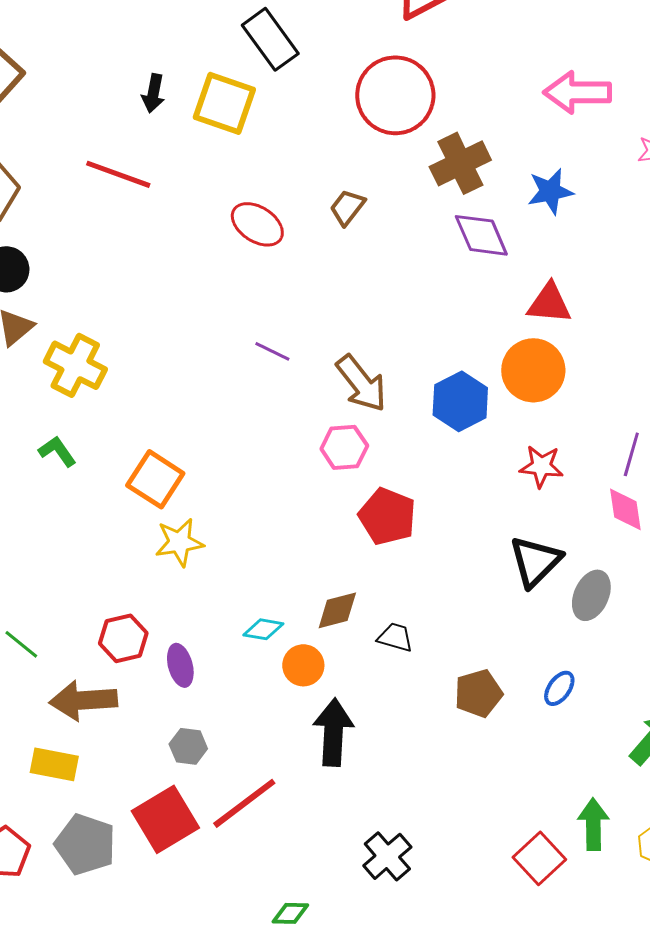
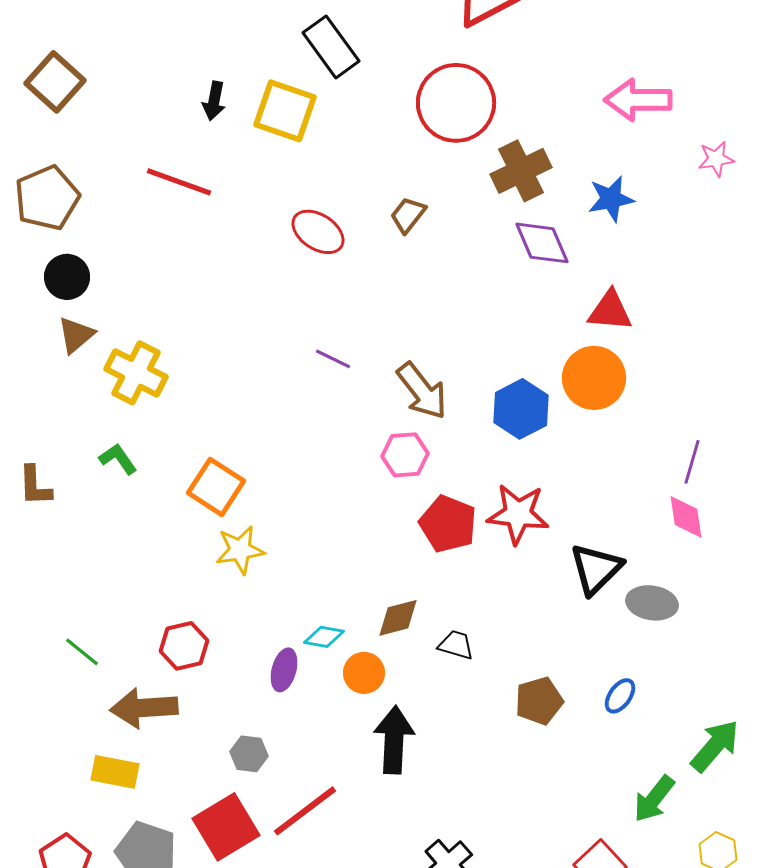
red star: (541, 466) -> (518, 514), moved, size x1.4
gray ellipse: (591, 595) -> (652, 603), turned 75
purple ellipse: (180, 665) -> (284, 670), moved, turned 30
green arrow: (593, 824) -> (654, 799), moved, turned -141

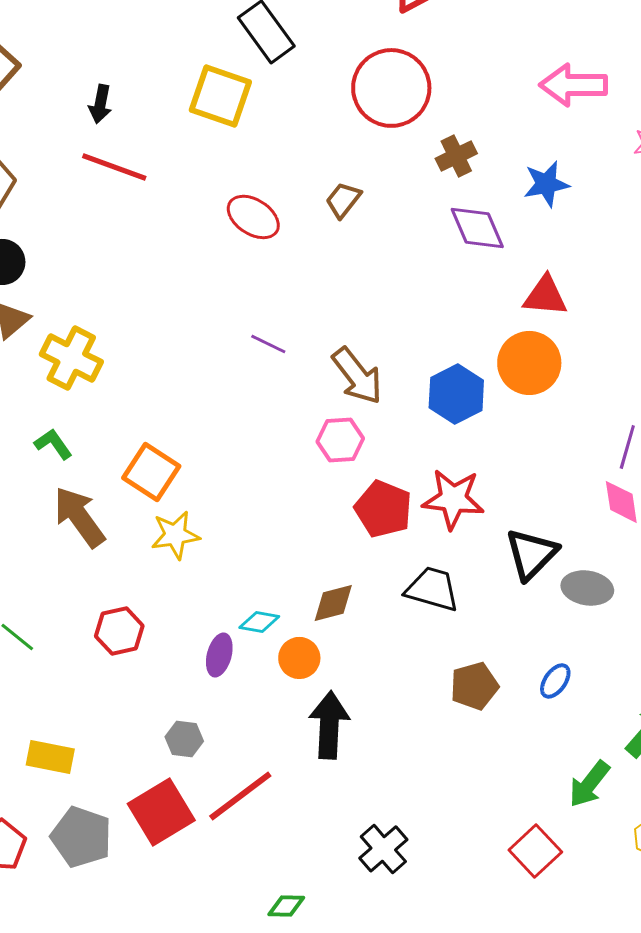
black arrow: (214, 101) -> (100, 104), moved
brown cross: (521, 171) -> (456, 156), size x0.7
black trapezoid: (456, 645) -> (432, 589), moved, size x1.5
brown arrow: (144, 708) -> (79, 517), moved, turned 58

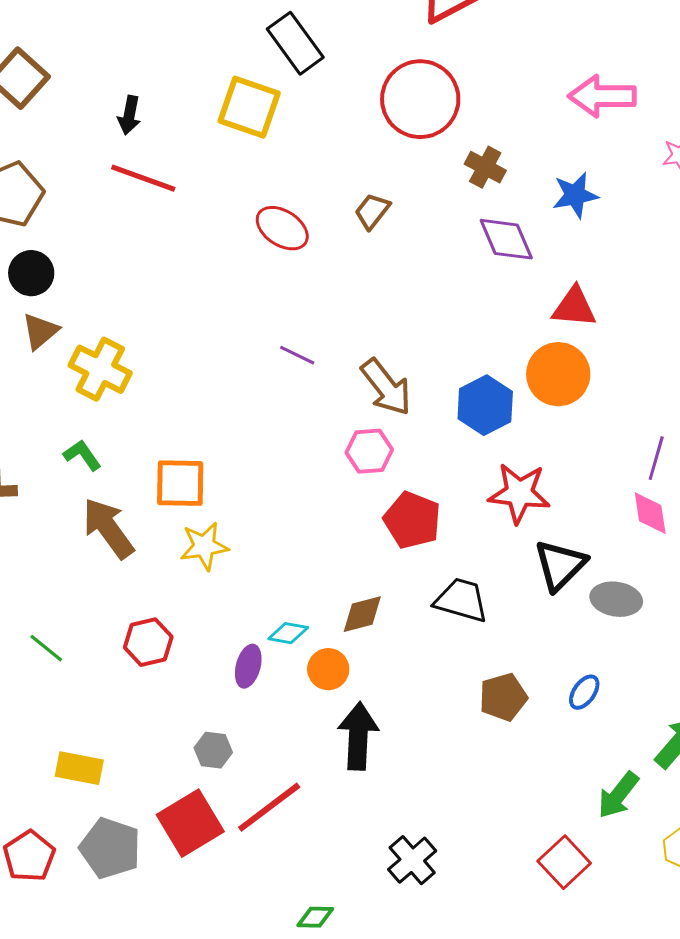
brown cross: (456, 156) -> (485, 167), turned -36
orange square: (151, 472) -> (180, 483), turned -32
red star: (453, 499) -> (519, 493), moved

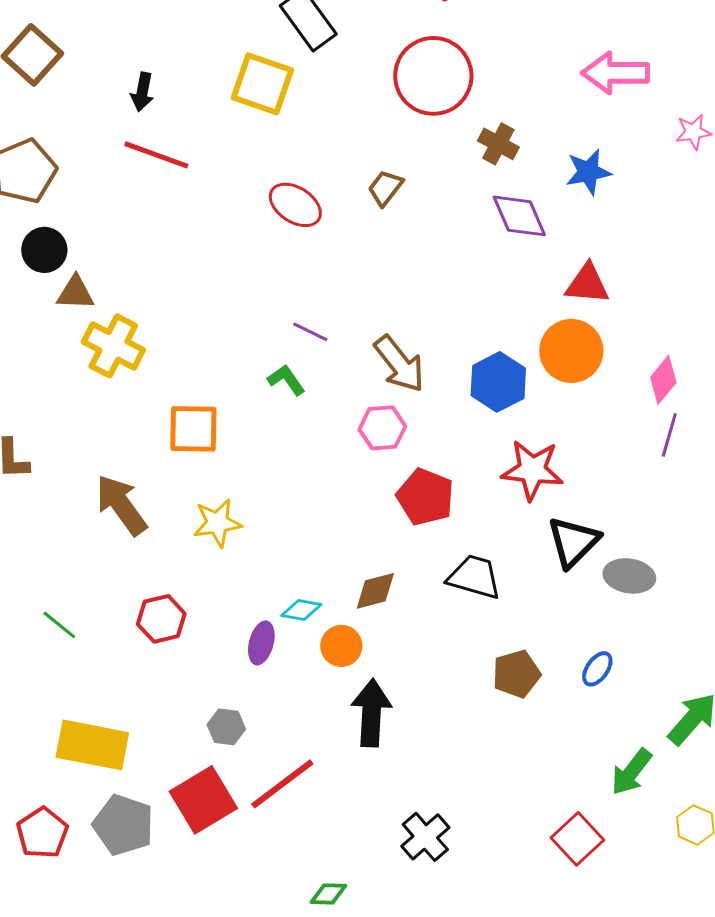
brown triangle: (40, 331) -> (75, 293), moved, turned 42
green L-shape: (82, 455) -> (286, 380), moved
orange square: (180, 483) -> (193, 429), moved
pink diamond: (650, 513) -> (663, 380), moved, turned 48
yellow rectangle: (79, 768) -> (92, 745), size x1.5

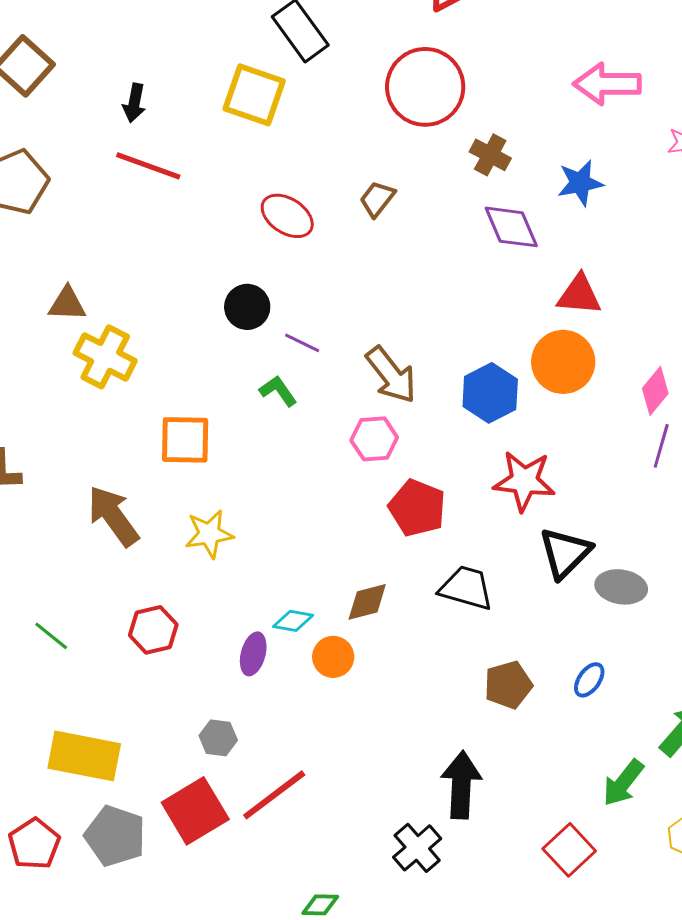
black circle: (44, 250) -> (247, 307), moved
black arrow: (371, 713) -> (461, 785), moved

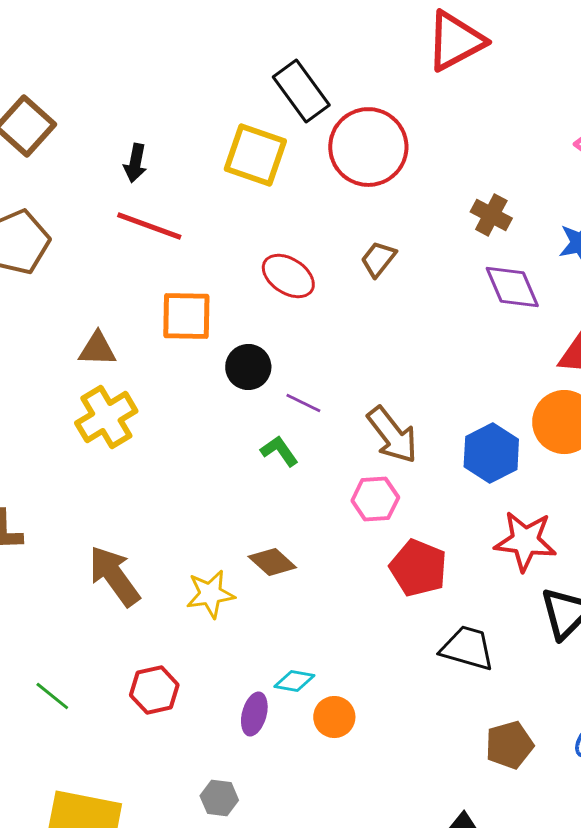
red circle: (425, 87) -> (368, 147), moved
brown triangle: (67, 304) -> (97, 349), moved
yellow cross: (105, 357) -> (106, 417), turned 32
orange square: (185, 440) -> (186, 316), moved
brown diamond: (367, 602) -> (272, 562), moved, turned 57

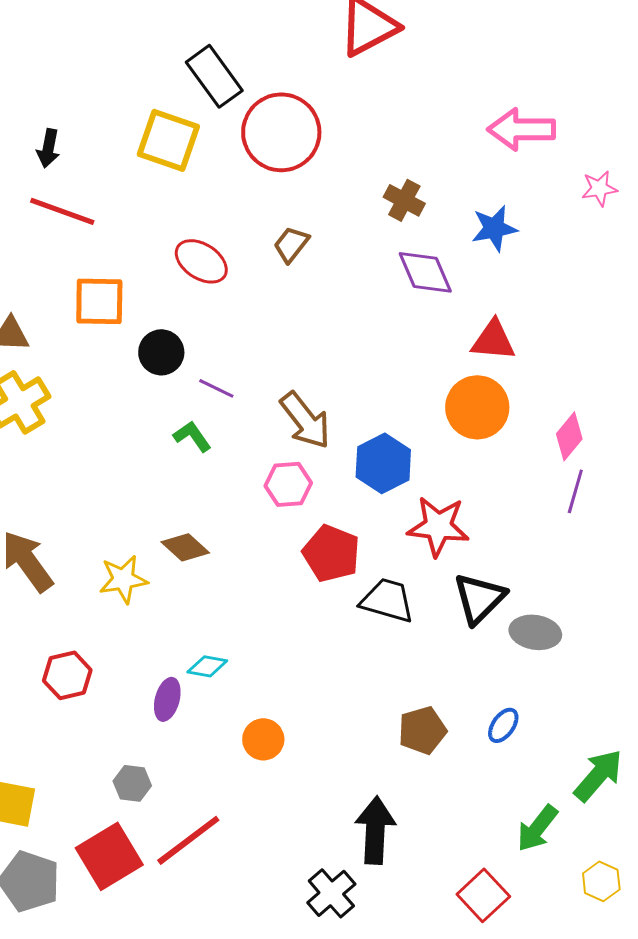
blue hexagon: (491, 453) -> (383, 463), moved
black trapezoid: (467, 648) -> (387, 600), moved
orange circle: (334, 717) -> (263, 739), moved

